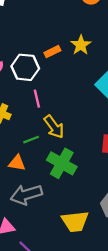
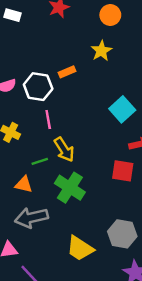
yellow star: (81, 45) -> (101, 51), moved
yellow trapezoid: (75, 221) -> (80, 248), turned 36

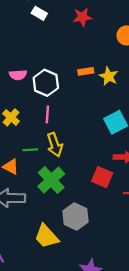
yellow star: (101, 51) -> (109, 76), moved, turned -30
orange rectangle: (67, 72) -> (86, 71), moved
gray hexagon: (122, 234) -> (75, 217), moved

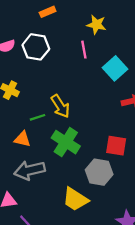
orange rectangle: (86, 71) -> (48, 12), moved
pink line: (47, 114) -> (84, 50), moved
red square: (102, 177) -> (116, 146), moved

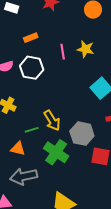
orange rectangle: (48, 12) -> (31, 38), moved
pink line: (84, 50) -> (63, 52), moved
gray hexagon: (99, 172) -> (82, 134), moved

